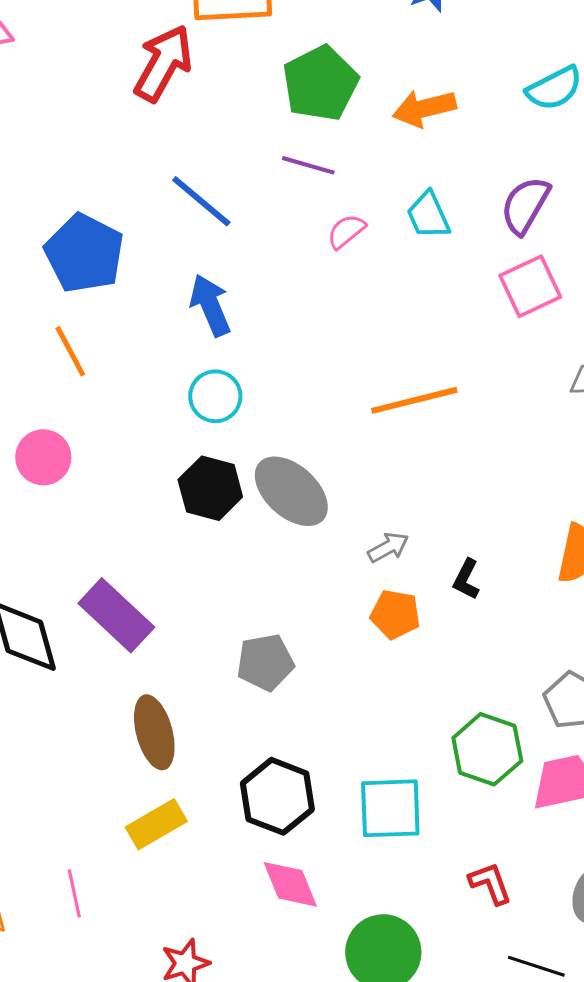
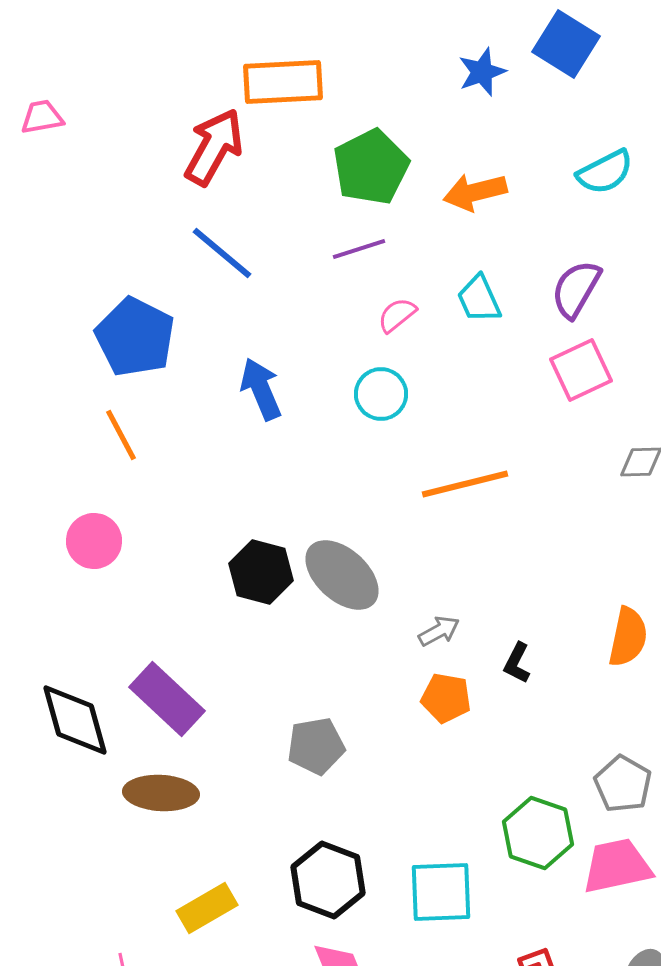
purple line: (308, 165) -> (359, 249), turned -34
blue line: (201, 201) -> (222, 253), moved
cyan circle: (215, 396) -> (381, 394), moved
brown ellipse: (154, 732) -> (161, 793), moved, turned -72

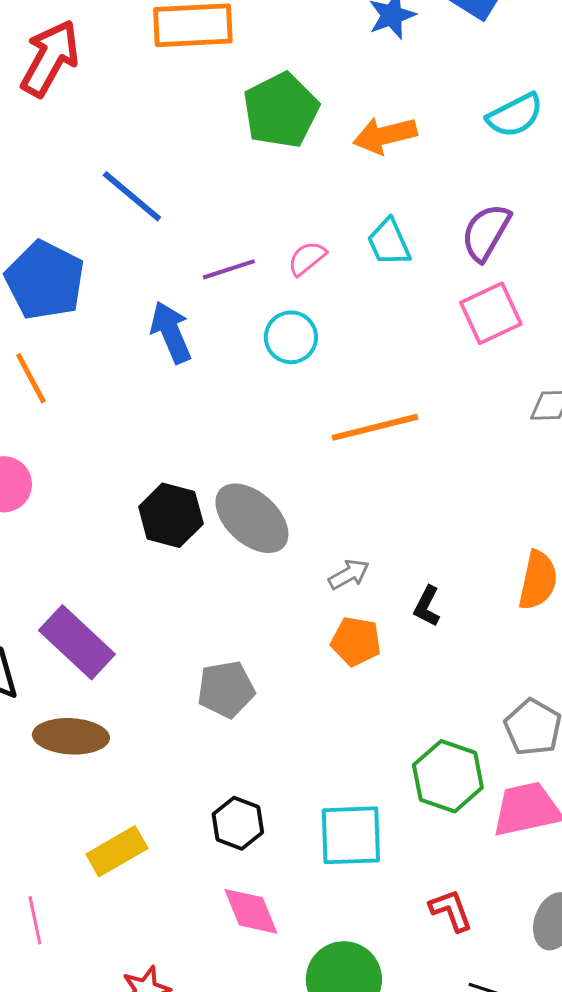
red arrow: (214, 147) -> (50, 58), moved
purple line: (359, 249) -> (229, 269), moved
black hexagon: (328, 880) -> (238, 823), size x0.7

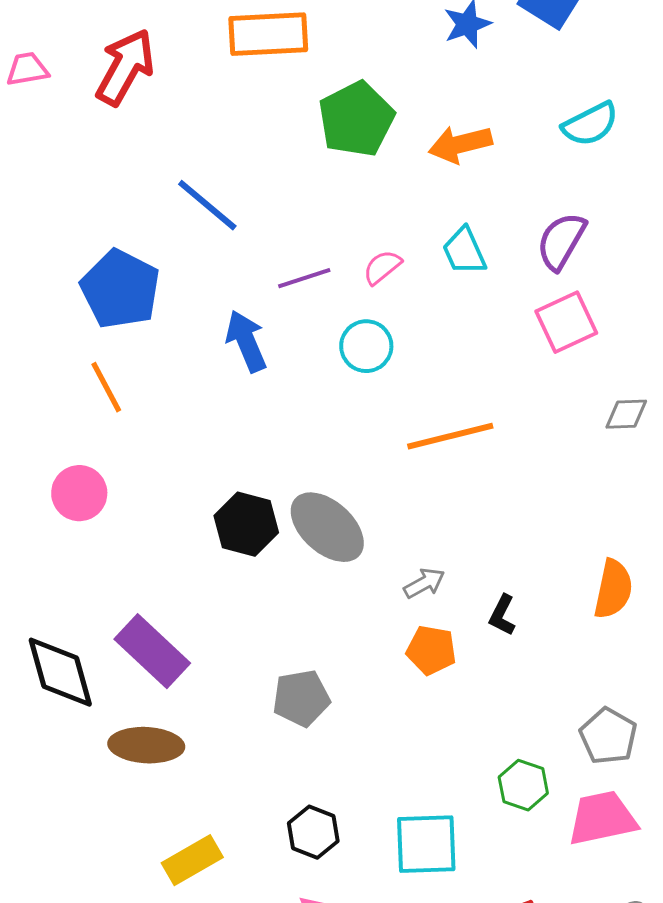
green hexagon: (448, 776) -> (523, 785), size x0.7

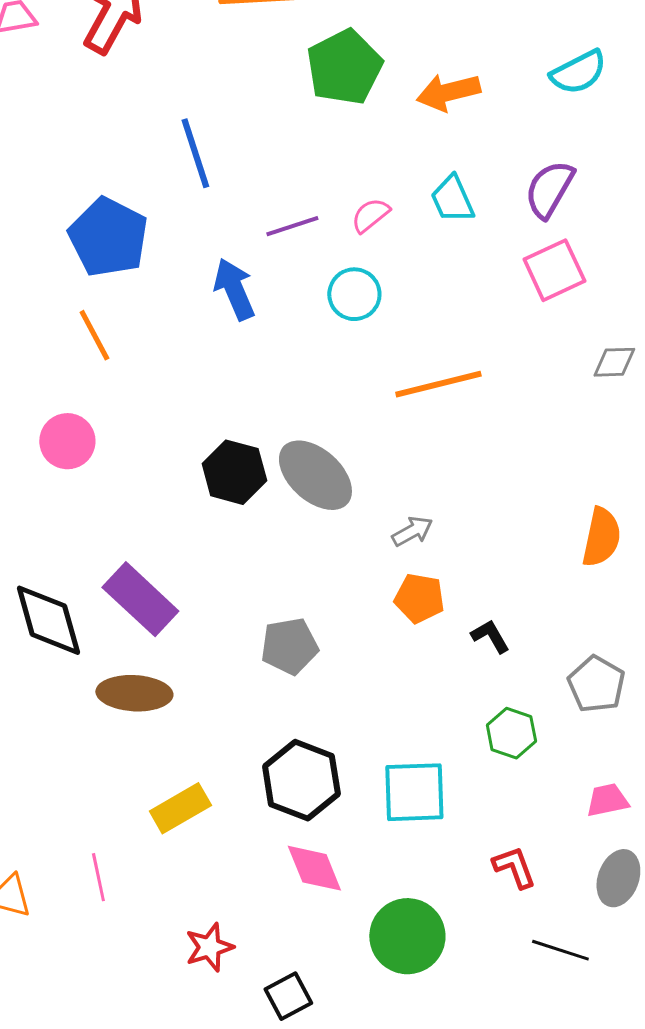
blue line: (207, 205) -> (195, 153), turned 32
black L-shape: (502, 615) -> (490, 636), moved, turned 123
pink trapezoid: (602, 818) -> (607, 800), moved, size x0.6
black hexagon: (313, 832) -> (301, 780), size x1.5

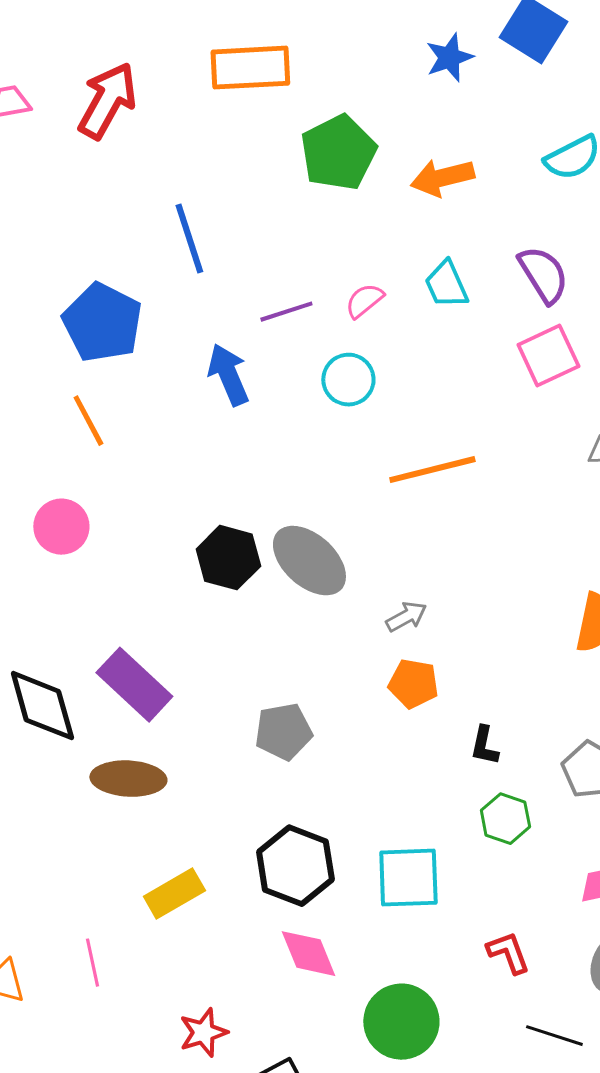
purple semicircle: (549, 189) -> (543, 275), turned 118
black L-shape: (490, 636) -> (484, 746), moved, turned -138

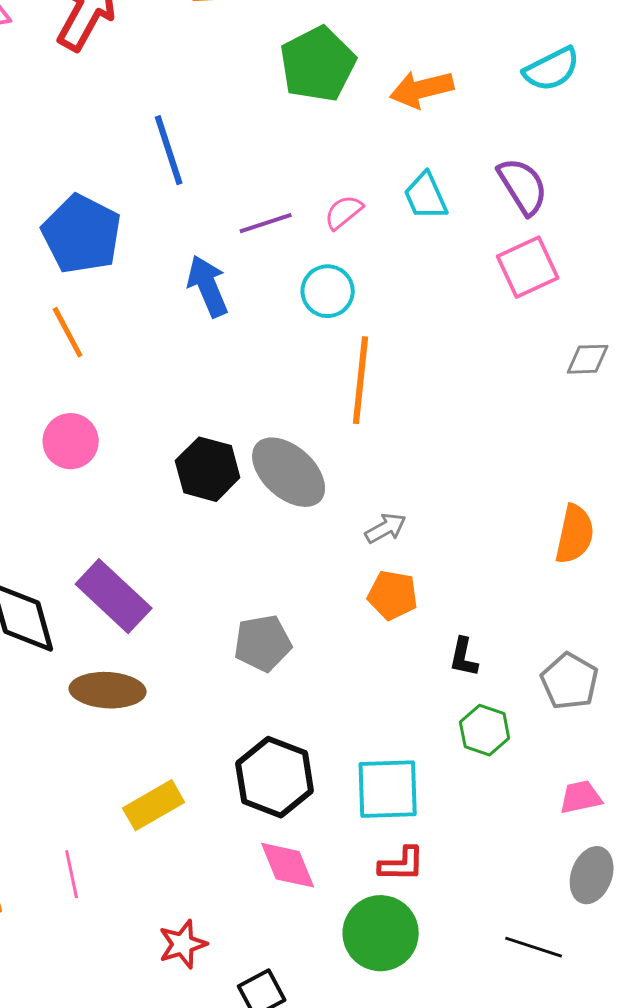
orange line: (432, 470) -> (361, 380), moved, turned -70
pink circle: (61, 527) -> (71, 441), moved
red L-shape: (508, 953) -> (402, 864), moved, turned 111

